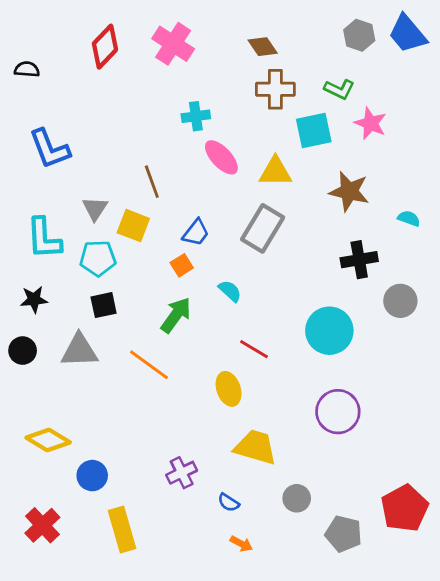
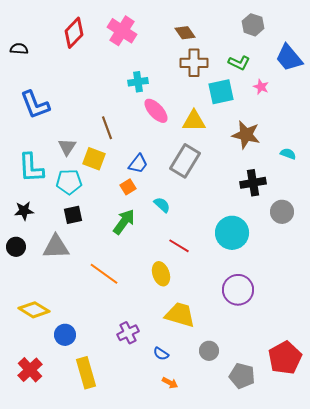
blue trapezoid: (407, 34) -> (289, 58), moved
pink star: (371, 123) -> (261, 87), size x0.7
orange line: (149, 365) -> (104, 274), moved

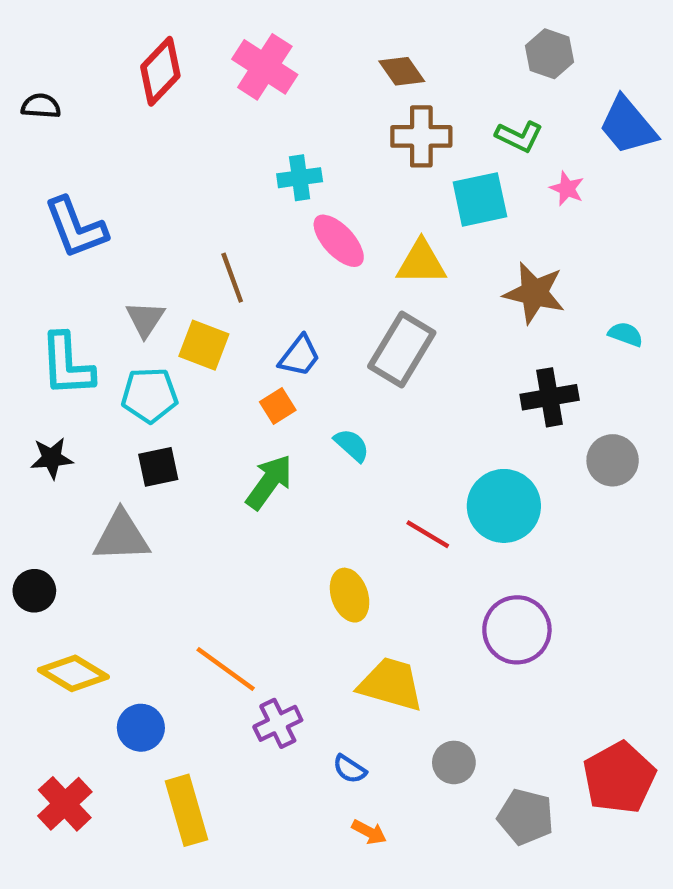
red line: (179, 246) -> (428, 534), moved
black circle: (16, 247) -> (34, 591), moved
orange line: (104, 274) -> (226, 669), moved

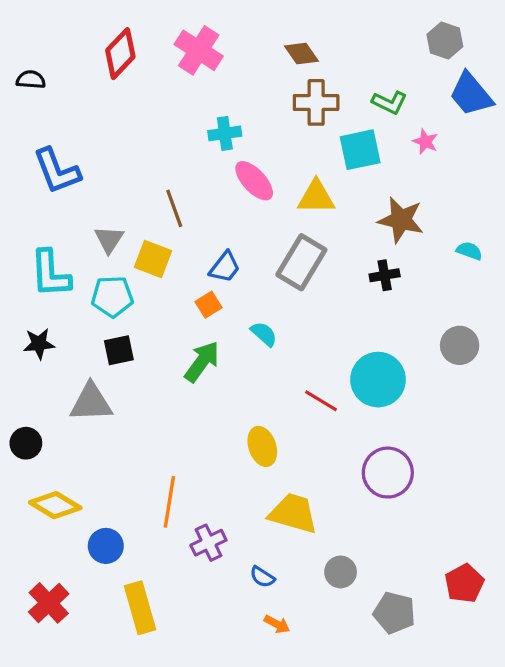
gray hexagon: (550, 54) -> (445, 41), moved
black cross: (550, 397) -> (385, 275), moved, size x0.7
orange line: (226, 669) -> (169, 502), turned 63
red pentagon: (619, 778) -> (464, 583), size x0.7

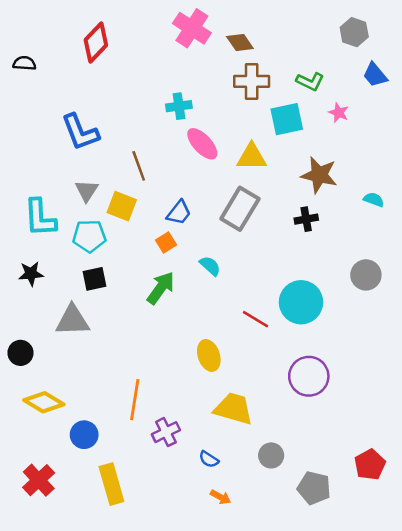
pink cross: (199, 50) -> (192, 28), moved
blue trapezoid: (471, 94) -> (375, 75), size x0.7
blue L-shape: (57, 171) -> (80, 132), moved

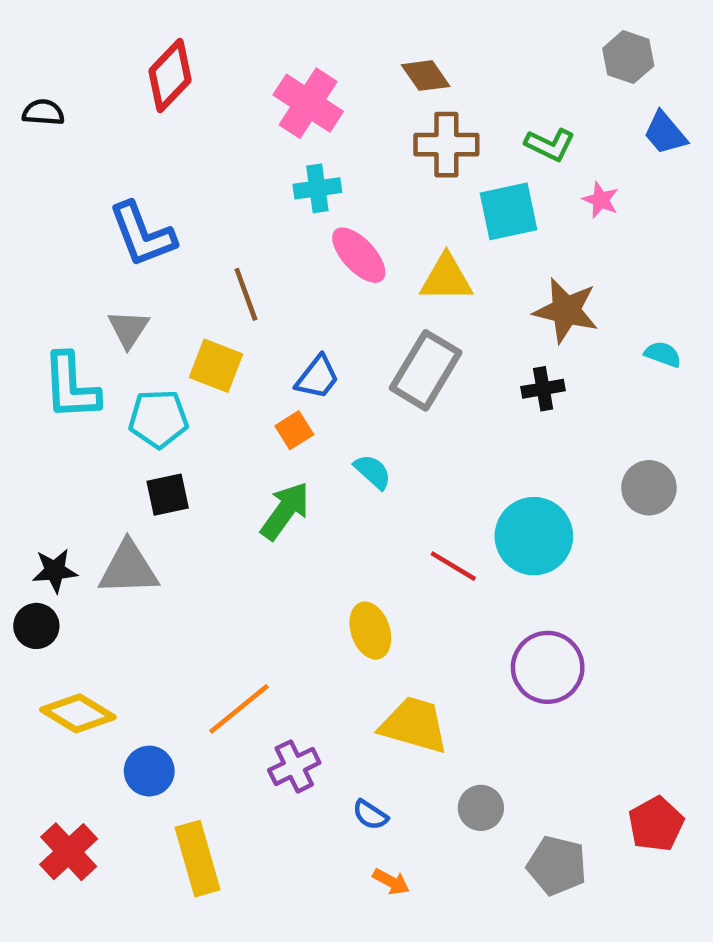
pink cross: (192, 28) -> (308, 103), moved
gray triangle: (87, 191) -> (128, 329), moved
black star: (31, 274) -> (55, 571), moved
orange line: (135, 400) -> (239, 709), turned 42

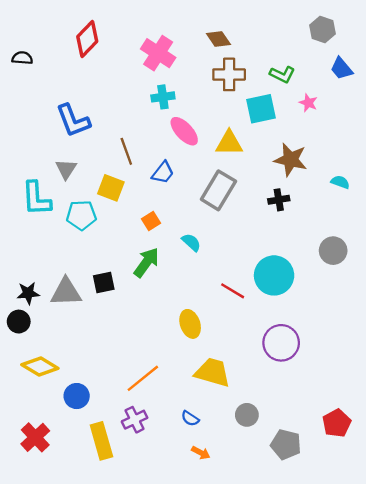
blue trapezoid: (317, 377) -> (163, 173), moved
black square: (168, 495) -> (104, 283), moved
orange line: (239, 709) -> (143, 378), moved
purple cross: (294, 766) -> (135, 420), moved

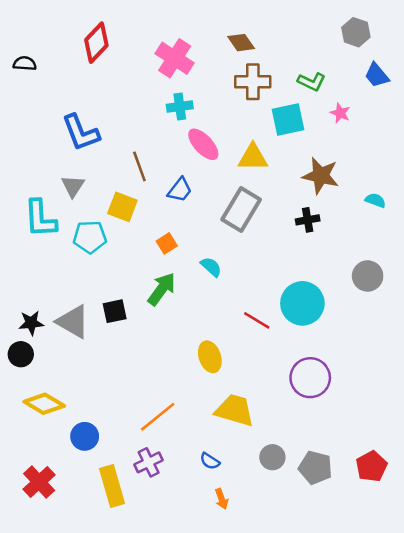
gray triangle: (66, 292) -> (73, 322), turned 32
gray pentagon: (286, 444) -> (315, 468), moved
orange arrow: (201, 453) -> (222, 499), turned 42

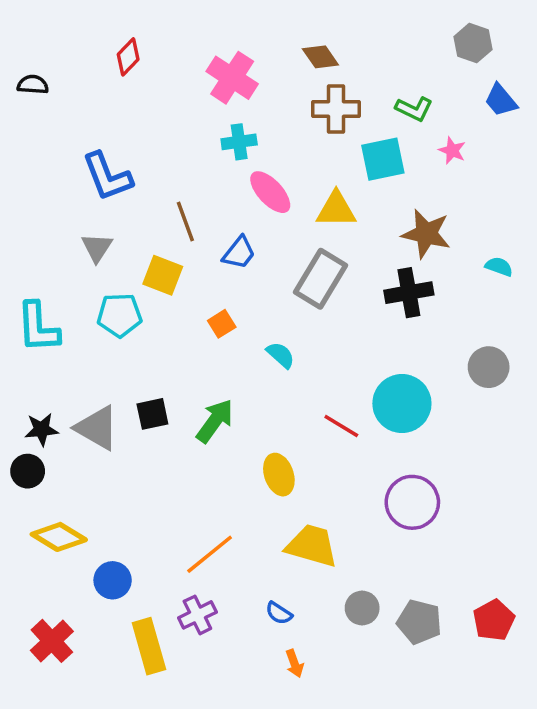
red diamond: (96, 43) -> (128, 57), size x0.7
cyan L-shape: (40, 219) -> (38, 327), moved
black cross: (308, 220) -> (409, 293), size x1.5
green arrow: (162, 289) -> (215, 421), moved

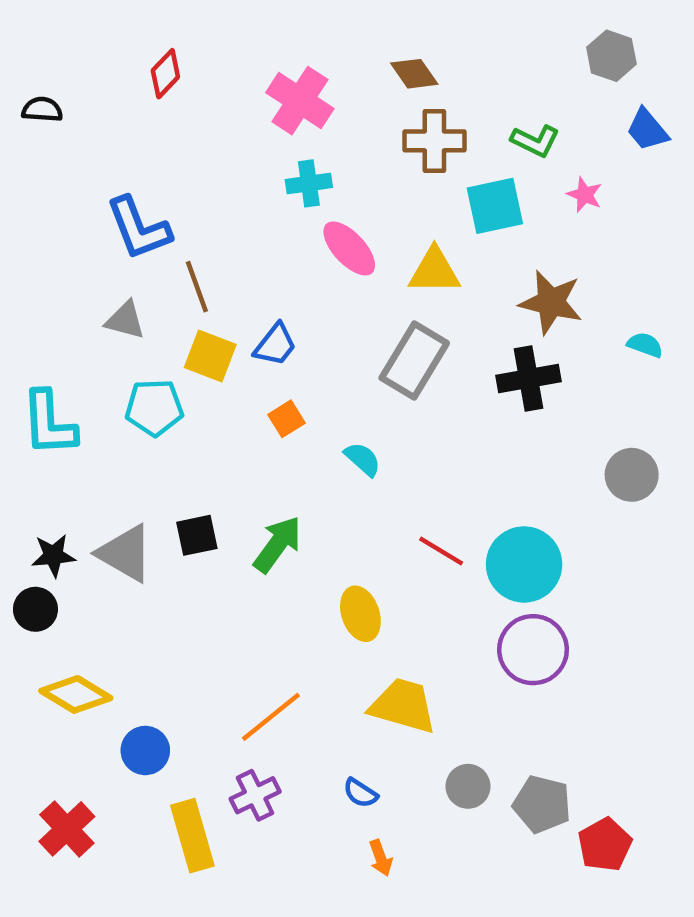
brown line: (185, 222) -> (197, 287), moved
gray triangle: (97, 248) -> (125, 320), turned -48
blue trapezoid: (239, 253) -> (275, 345), moved
cyan circle: (402, 404) -> (524, 564), moved
red pentagon: (494, 620) -> (605, 845), moved

